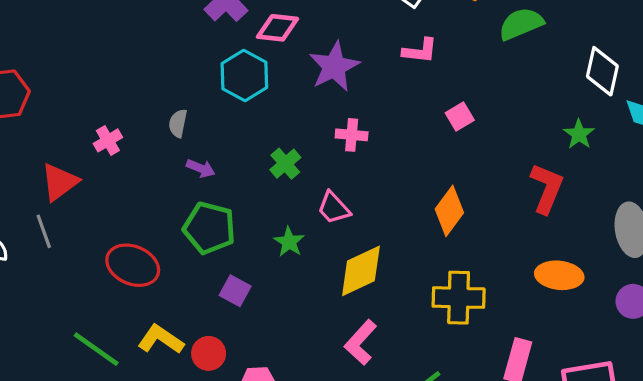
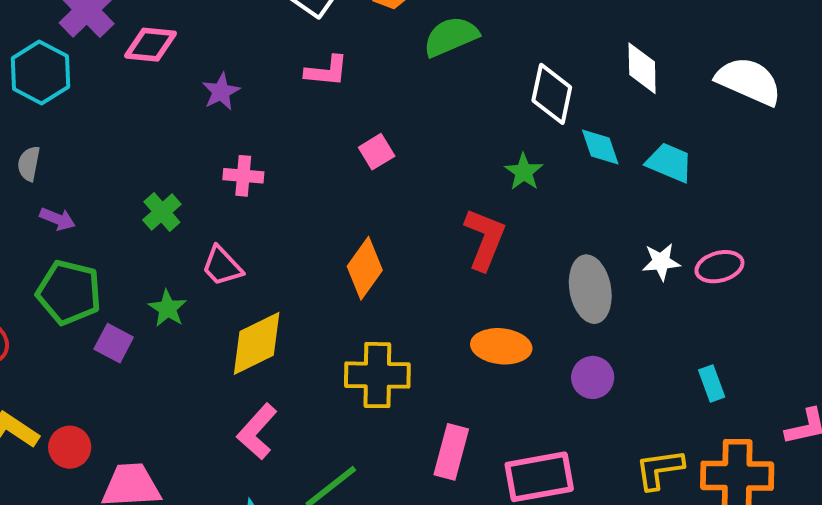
purple star: (334, 67) -> (221, 92), size x0.6
cyan hexagon: (244, 76) -> (40, 73), moved
purple square: (235, 291) -> (114, 343), moved

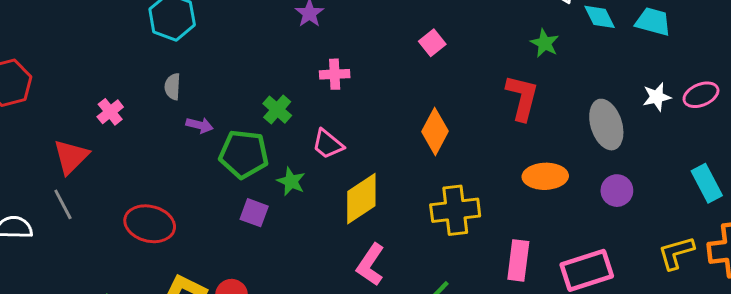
green pentagon: (69, 292) -> (244, 154), moved
cyan rectangle: (712, 384) -> (707, 183), size x1.4

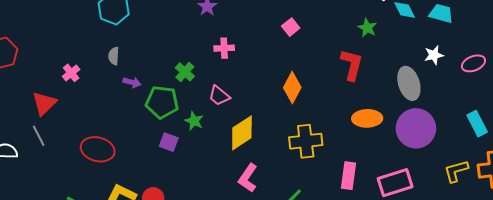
white star: (657, 97) -> (434, 55), moved
purple circle: (617, 191) -> (416, 128), size x1.8

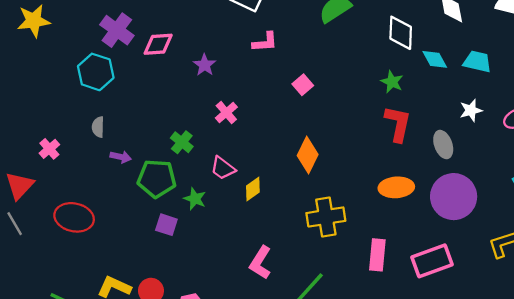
pink cross: (224, 48) -> (226, 113), turned -36
red L-shape: (352, 65) -> (398, 124), moved
gray ellipse: (409, 83) -> (443, 145), size x0.7
yellow diamond: (242, 133) -> (253, 189), moved, size x0.6
red ellipse: (98, 149) -> (74, 217), moved

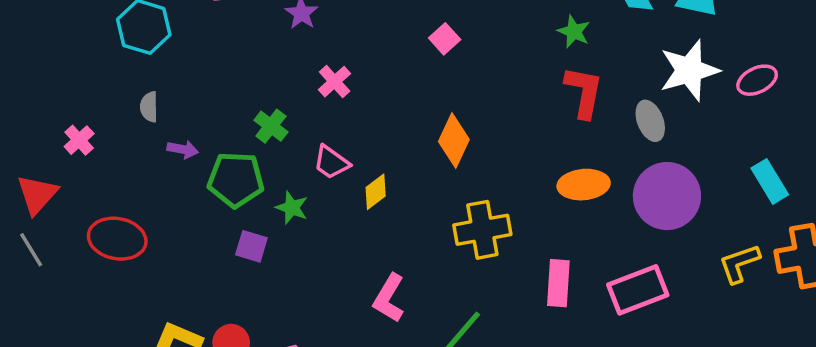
white star: (471, 110) -> (689, 70), size x1.8

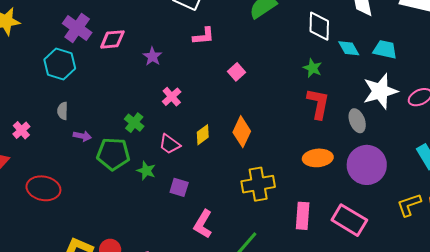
yellow diamond: (376, 192) -> (203, 135), moved
purple square: (251, 246) -> (179, 187), moved
pink rectangle: (638, 290) -> (349, 220), turned 52

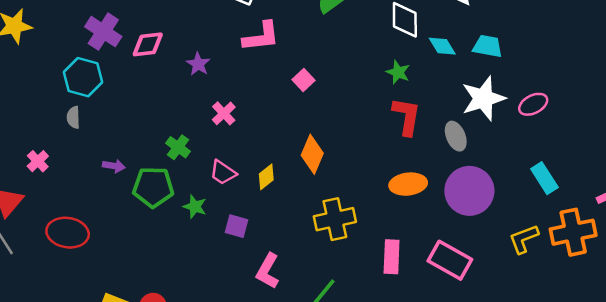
pink L-shape: (204, 36) -> (261, 37), size x1.4
gray semicircle: (63, 111) -> (73, 117), moved
yellow diamond: (203, 135) -> (266, 177), moved

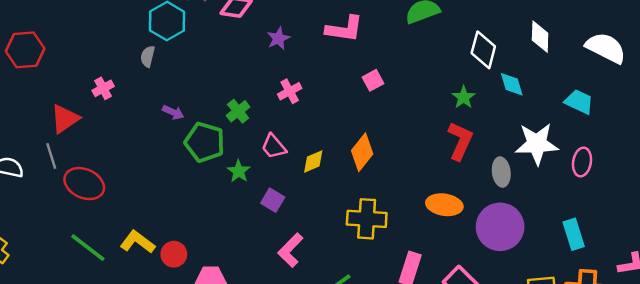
cyan trapezoid: (488, 46) -> (579, 102), moved
pink ellipse: (533, 104) -> (582, 162), turned -68
red ellipse: (68, 233) -> (84, 184), moved

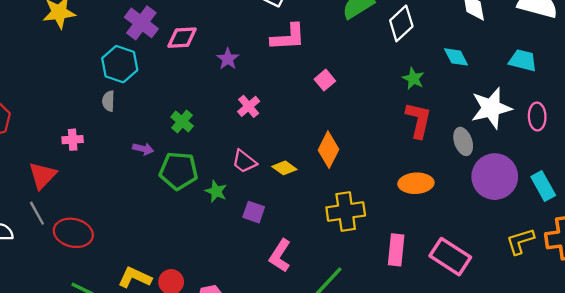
white diamond: (483, 50) -> (401, 23), moved, turned 44
pink cross: (103, 88) -> (73, 140), turned 36
green cross: (238, 111) -> (182, 122), moved
yellow diamond: (313, 162) -> (284, 168), turned 70
purple circle: (500, 227) -> (495, 177), moved

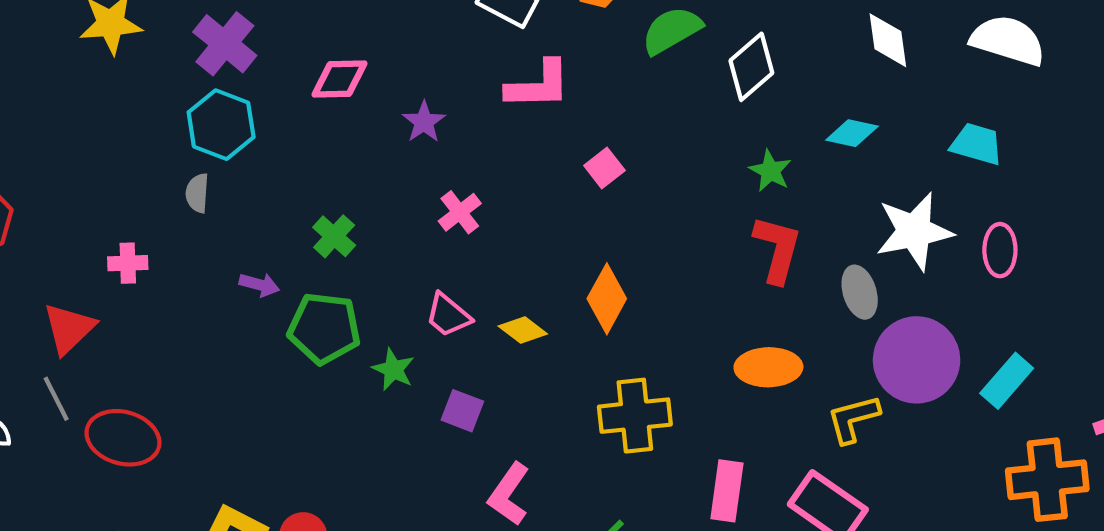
purple cross: (141, 23) -> (225, 44), moved
cyan diamond: (456, 57) -> (852, 133), turned -52
cyan rectangle: (543, 186) -> (1007, 381), turned 68
yellow L-shape: (520, 241) -> (853, 419), moved

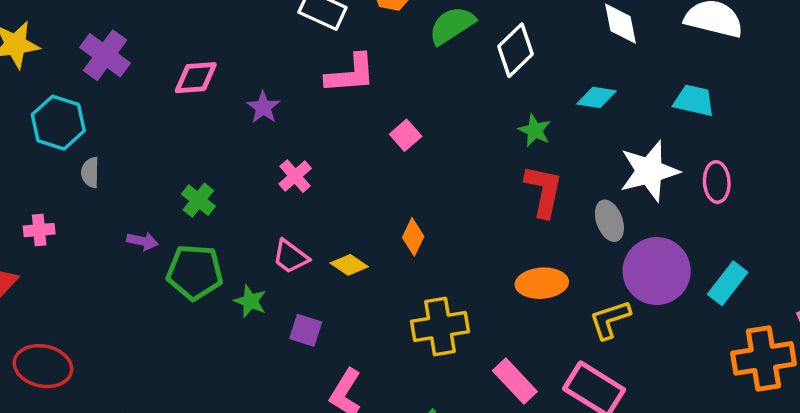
cyan hexagon: (221, 125) -> (58, 123), moved
orange diamond: (607, 299) -> (413, 237), size x0.7
pink rectangle: (727, 491) -> (515, 381), turned -48

